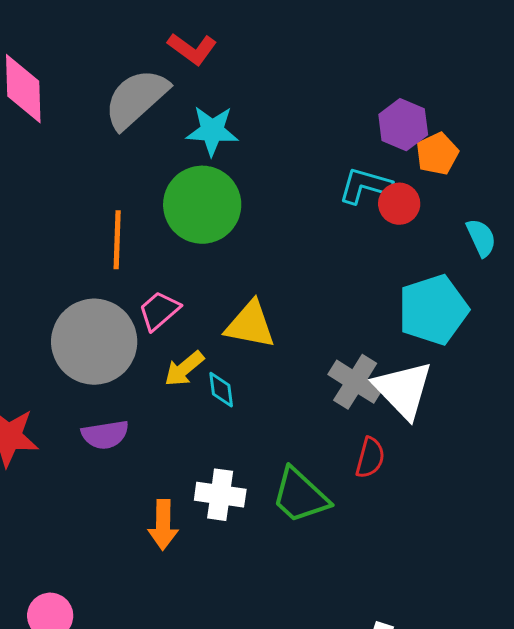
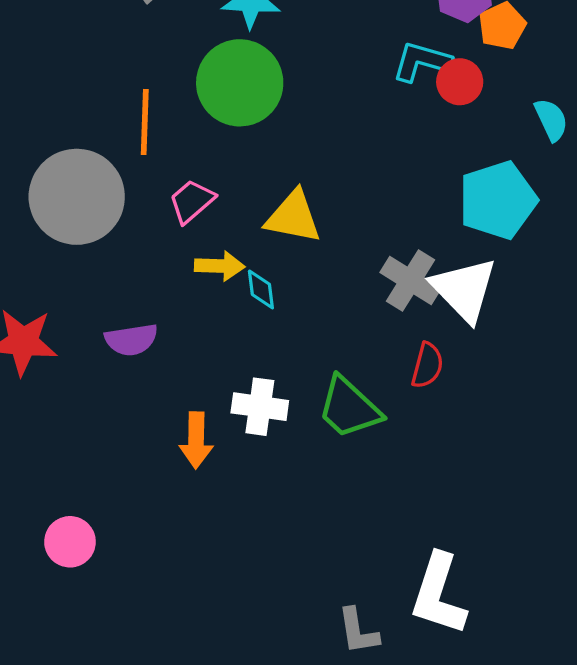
gray circle: (94, 342) -> (77, 197), moved
yellow arrow: (184, 369) -> (220, 266), turned -138

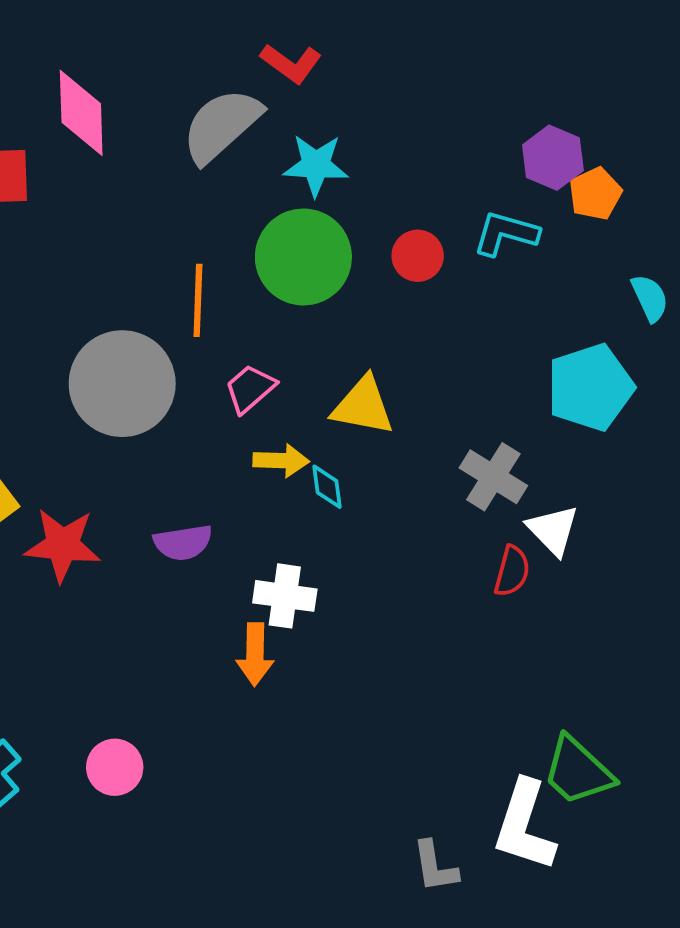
red circle: (460, 82) -> (418, 256), moved
white triangle: (464, 289) -> (553, 530), moved, size x0.7
white cross: (260, 407) -> (285, 596), moved
green trapezoid: (349, 408) -> (578, 771), moved

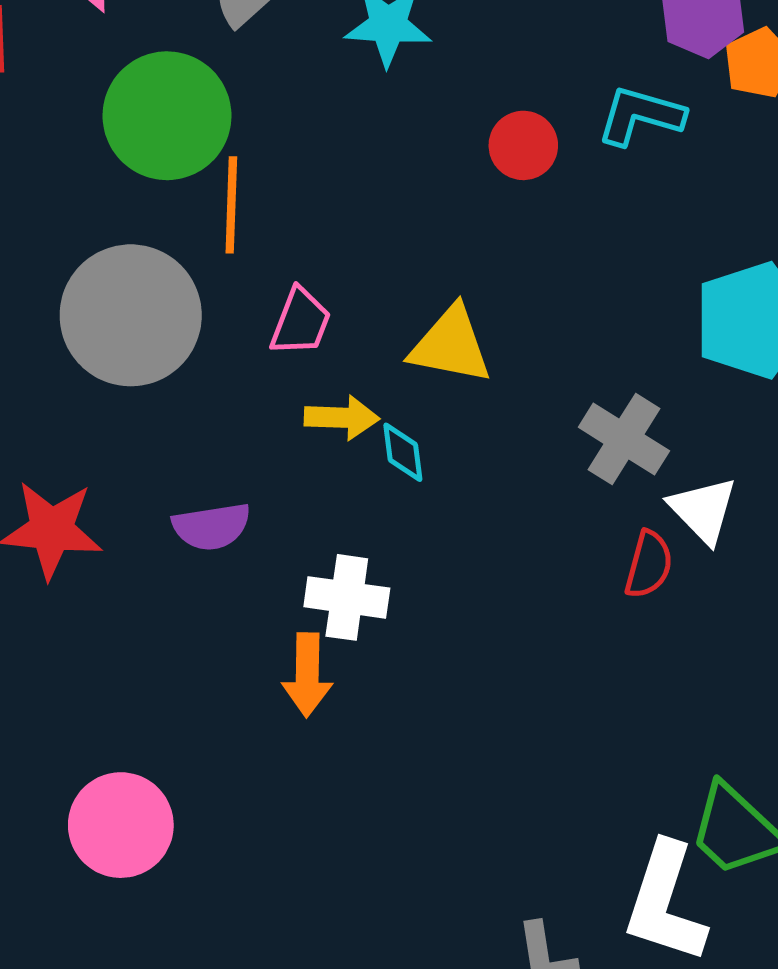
green circle: (303, 257) -> (167, 116), moved
pink trapezoid: (250, 389) -> (301, 322), turned 152
pink circle: (115, 767) -> (121, 825), size x1.4

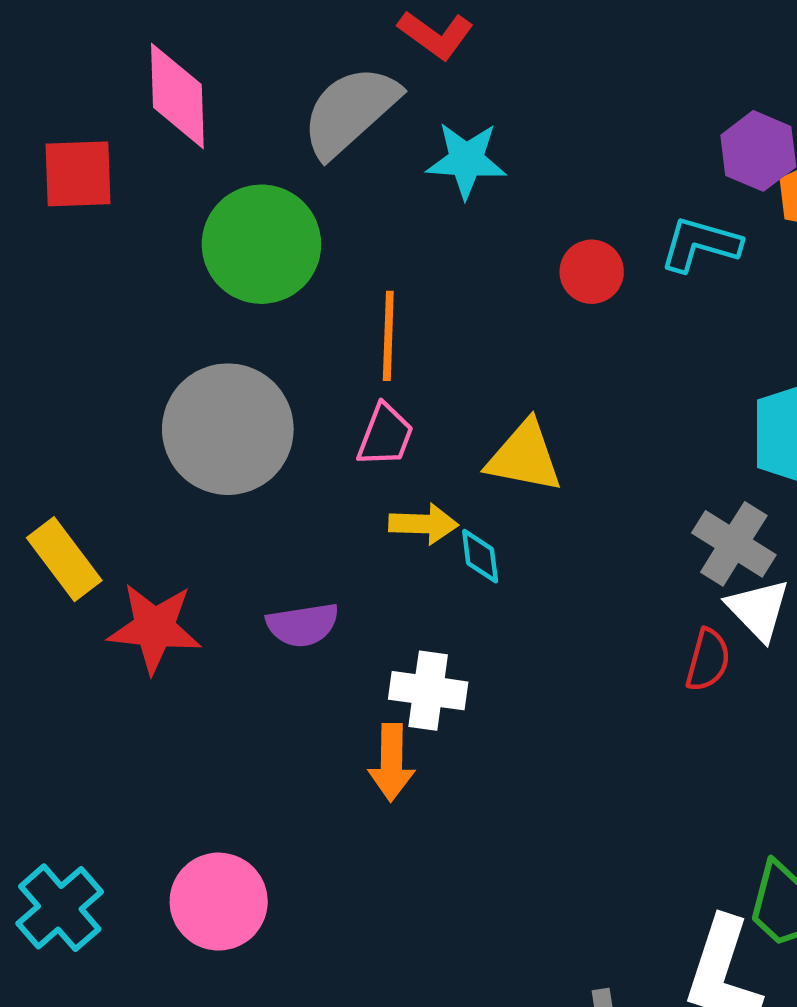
orange line: (231, 205) -> (388, 336), moved
gray cross: (624, 439) -> (734, 544), moved

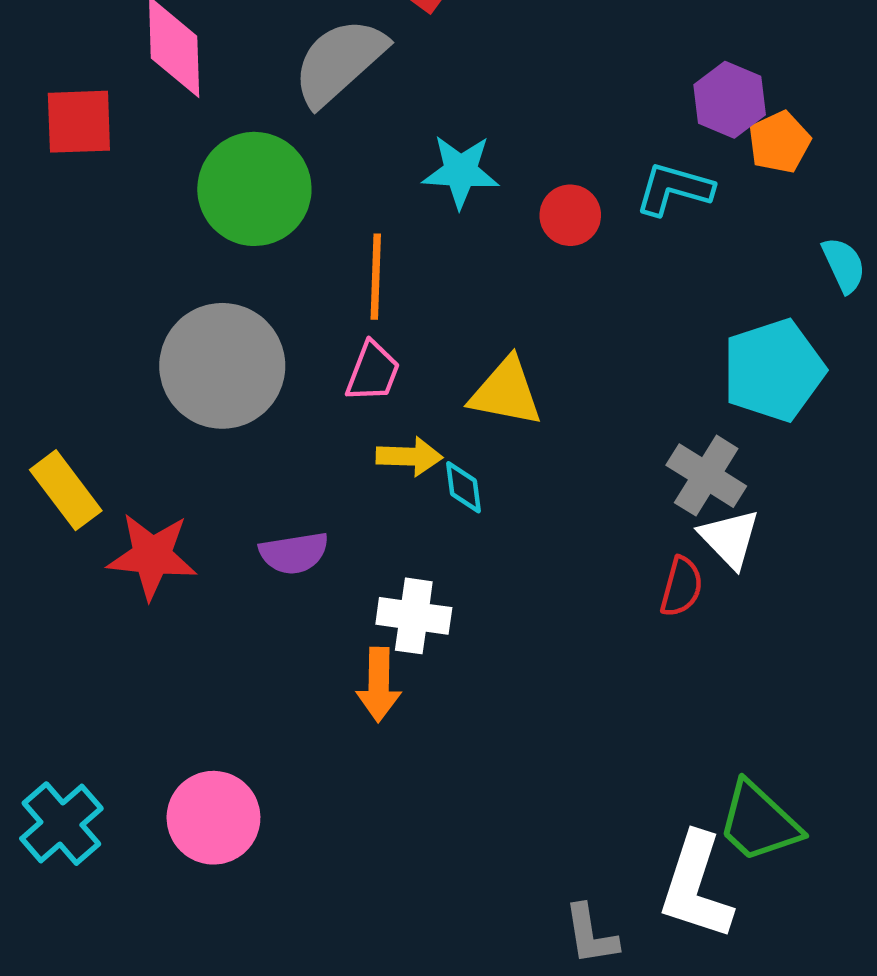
cyan star: (466, 160) -> (461, 171), moved

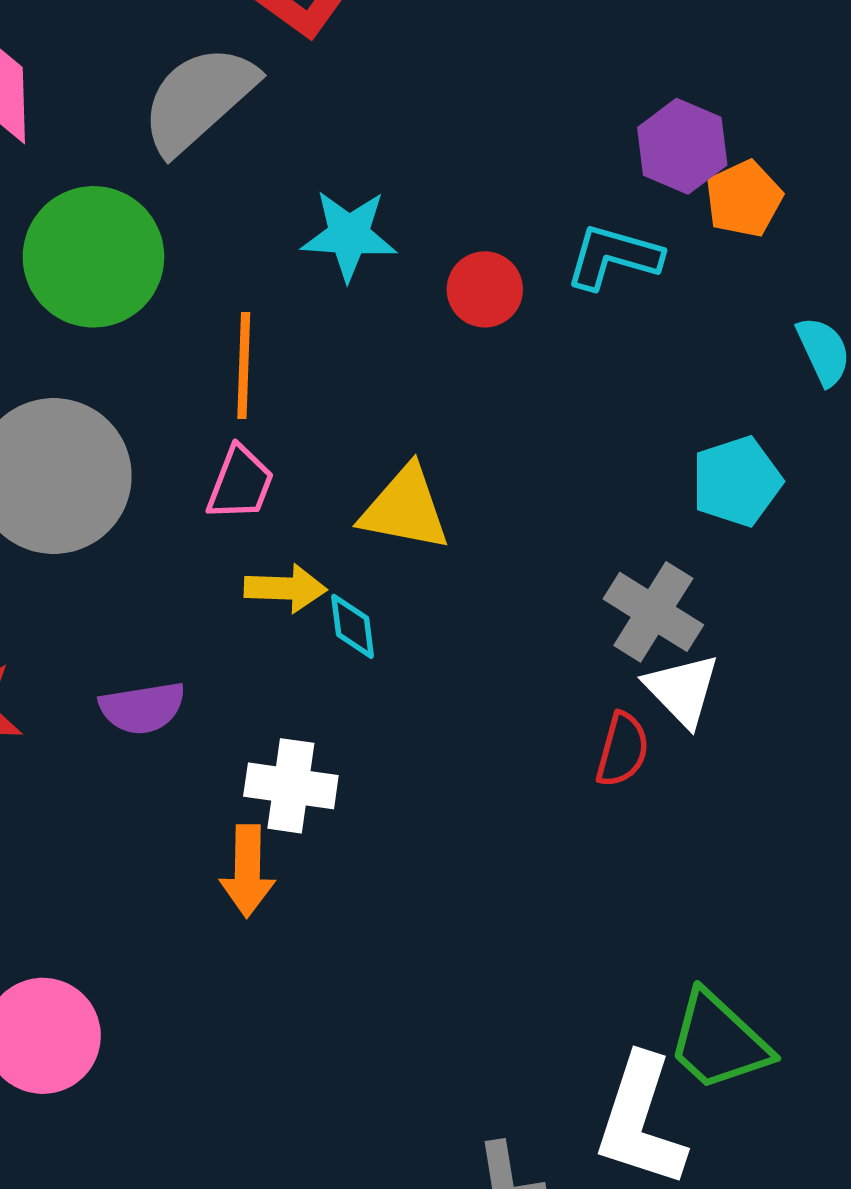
cyan pentagon: (774, 370) -> (737, 481), size x0.7

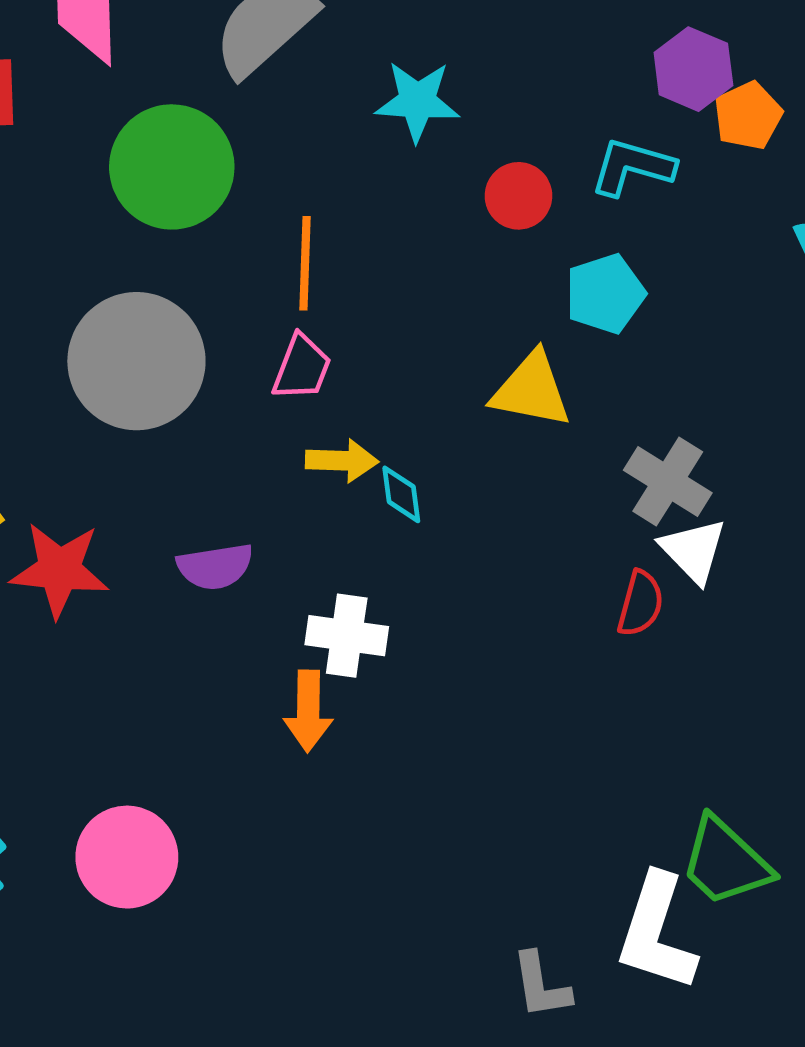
cyan star: (349, 235) -> (417, 101), moved
cyan pentagon: (737, 481) -> (605, 294), moved
yellow triangle: (405, 509) -> (531, 390), moved

